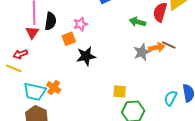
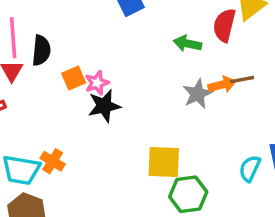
pink star: (80, 24) -> (97, 83), moved
brown line: (169, 45) -> (242, 80), turned -32
yellow square: (120, 91) -> (164, 162), size x1.5

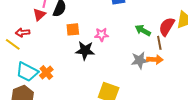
brown line: (242, 80) -> (159, 43), moved, turned 72
pink star: (97, 83) -> (102, 35), moved

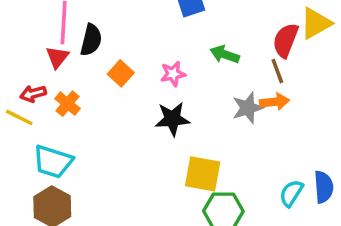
orange square: (73, 29) -> (121, 73), turned -32
green arrow: (143, 30) -> (225, 54), moved
black star: (85, 51) -> (172, 119), moved
orange cross: (46, 72) -> (68, 104), moved

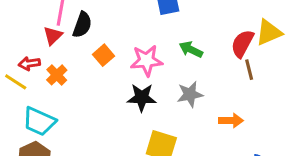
brown line: (277, 71) -> (249, 70), moved
pink star: (173, 74) -> (146, 60), size x1.5
orange arrow: (275, 102) -> (231, 120), moved
gray star: (248, 108) -> (190, 94), moved

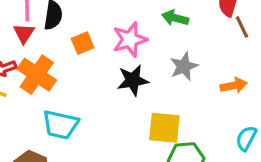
orange square: (103, 55) -> (83, 43), turned 30
orange cross: (57, 75) -> (37, 75), size x1.6
cyan trapezoid: (39, 121) -> (60, 125), moved

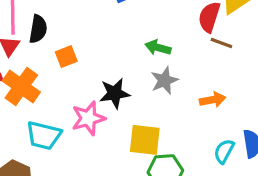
green arrow: (175, 18) -> (158, 48), moved
brown line: (242, 27) -> (221, 43), turned -45
pink star: (130, 40) -> (88, 118), moved

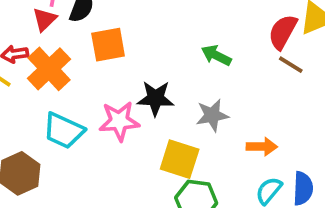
orange square: (66, 57) -> (108, 45), size x1.4
gray star: (164, 80) -> (212, 115), moved
orange arrow: (213, 100) -> (262, 147), moved

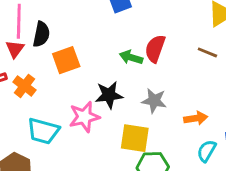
red semicircle: (283, 32) -> (155, 49), moved
green arrow: (216, 55) -> (131, 57), moved
orange cross: (49, 69) -> (24, 86), size x0.7
gray star: (212, 115) -> (154, 101), turned 30

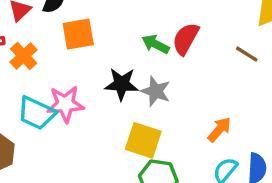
gray star: (154, 101) -> (156, 91), moved
pink star: (84, 117) -> (65, 104), moved
orange arrow: (196, 118) -> (219, 129), turned -50

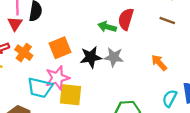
orange square: (78, 34) -> (60, 48), moved
orange arrow: (219, 129) -> (159, 63), moved, turned -72
yellow square: (143, 140) -> (71, 95), moved

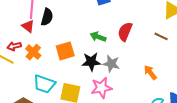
red triangle: (15, 24) -> (28, 26), turned -32
green arrow: (107, 27) -> (98, 37), moved
pink star: (57, 78) -> (101, 88), moved

